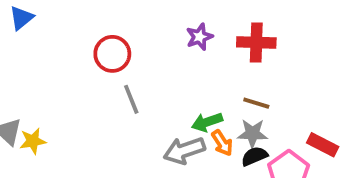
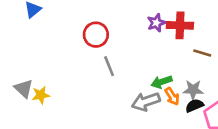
red cross: (256, 42) -> (180, 25), moved
brown line: (256, 103) -> (202, 53), moved

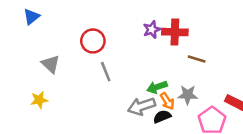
gray triangle: (24, 88) -> (51, 64), moved
black semicircle: (194, 106) -> (162, 117), moved

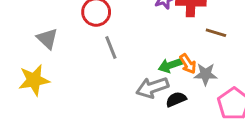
yellow star: (39, 100) -> (34, 80), size x1.5
orange arrow: (167, 101) -> (188, 64), moved

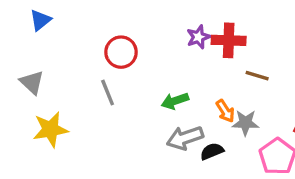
gray triangle: (47, 39) -> (32, 82), moved
gray line: (111, 48) -> (108, 92), moved
green arrow: (170, 65) -> (175, 101), moved

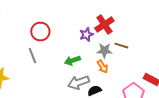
purple star: (198, 37) -> (86, 35), moved
red cross: (229, 40) -> (104, 25), turned -36
gray star: (245, 123) -> (104, 51), moved

